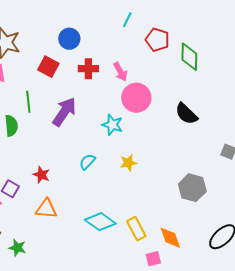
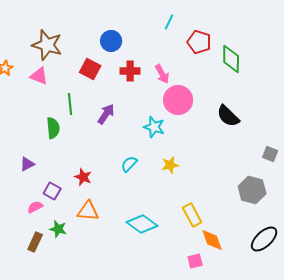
purple arrow: (64, 112) -> (106, 114), size x0.7
gray hexagon: (192, 188) -> (252, 190), moved
yellow rectangle: (136, 229) -> (192, 215), moved
green star: (17, 248) -> (58, 229), moved

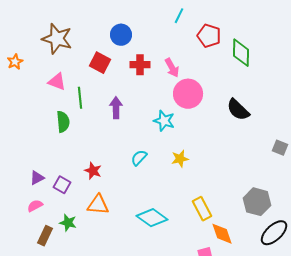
pink triangle: (39, 76) -> (57, 82), moved
purple arrow: (106, 114) -> (116, 108), turned -35
purple triangle: (27, 164) -> (37, 178), moved
gray hexagon: (252, 190) -> (257, 202), moved
pink semicircle: (35, 207) -> (35, 206), moved

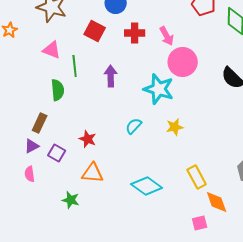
cyan star: (164, 121) -> (159, 89), size x1.4
pink semicircle: (35, 206) -> (30, 174), turned -70
green star: (68, 223) -> (71, 200), moved
brown rectangle: (45, 236) -> (40, 123), moved

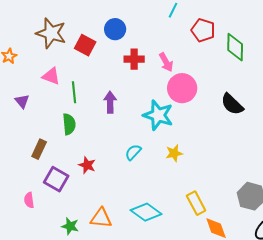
red square: (95, 31) -> (85, 45), moved
green semicircle: (58, 90) -> (69, 124), moved
purple triangle: (32, 146) -> (22, 101), moved, turned -42
purple square: (57, 153) -> (56, 179), size x1.4
orange triangle: (93, 173) -> (101, 218), moved

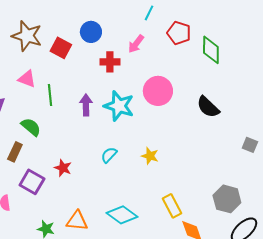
pink arrow: (166, 62) -> (136, 44), moved, turned 66
cyan star: (158, 115) -> (119, 106), moved
green semicircle: (69, 124) -> (31, 127), moved, turned -45
yellow star: (174, 153) -> (150, 156), turned 30

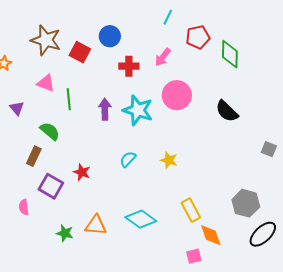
red pentagon: (179, 33) -> (198, 37), turned -30
pink arrow: (136, 44) -> (163, 57), moved

